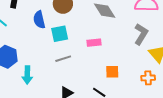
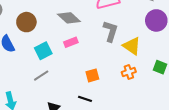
cyan square: (60, 34) -> (43, 51), moved
pink rectangle: (94, 43) -> (71, 42), moved

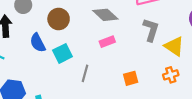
cyan square: (43, 51) -> (62, 53), moved
gray line: (41, 76) -> (85, 73), moved, turned -42

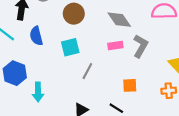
gray L-shape: (151, 30) -> (141, 46), moved
blue semicircle: (38, 43) -> (36, 36), moved

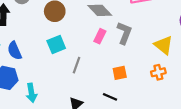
blue semicircle: (36, 36) -> (15, 51), moved
pink rectangle: (115, 46) -> (100, 36), turned -48

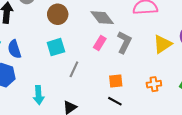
yellow triangle: (164, 45) -> (162, 44), moved, turned 42
cyan arrow: (31, 93) -> (39, 95), moved
black line: (110, 97) -> (115, 101), moved

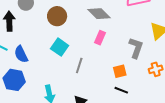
gray L-shape: (124, 42) -> (136, 48), moved
cyan square: (56, 47) -> (60, 47), turned -30

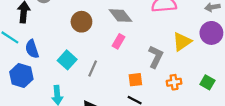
brown circle: (57, 16) -> (81, 22), moved
cyan square: (60, 47) -> (67, 60), moved

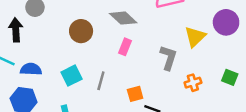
blue semicircle: (32, 49) -> (31, 69), turned 120
cyan square: (67, 60) -> (71, 76), turned 30
orange square: (135, 80) -> (135, 94), moved

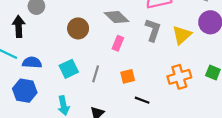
gray L-shape: (168, 58) -> (153, 30), moved
orange cross: (193, 83) -> (179, 77), size x1.5
orange square: (135, 94) -> (128, 76), moved

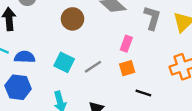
pink rectangle: (118, 43) -> (126, 44), moved
cyan square: (69, 69) -> (64, 62), turned -36
gray line: (96, 74) -> (93, 67), turned 42

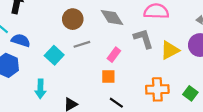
gray L-shape: (152, 18) -> (143, 39), turned -50
gray line: (93, 67) -> (82, 44), moved

